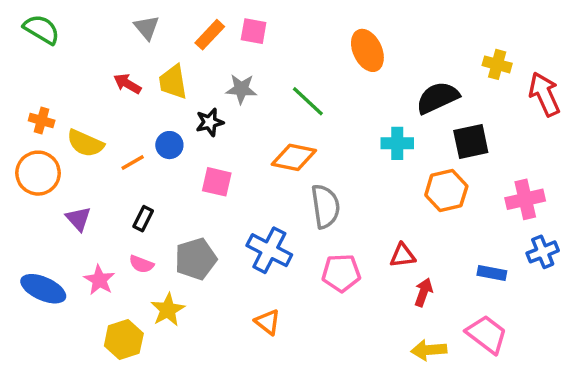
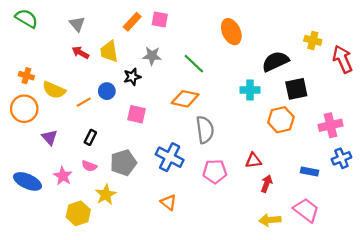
gray triangle: (147, 28) -> (77, 24), moved

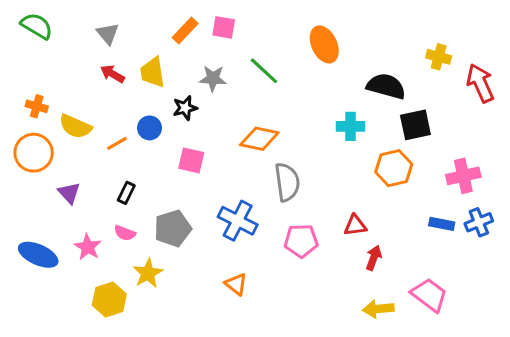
black semicircle: (275, 61) -> (386, 86), turned 40
green line: (194, 64) -> (264, 71), moved
blue rectangle: (310, 172) -> (442, 224), moved

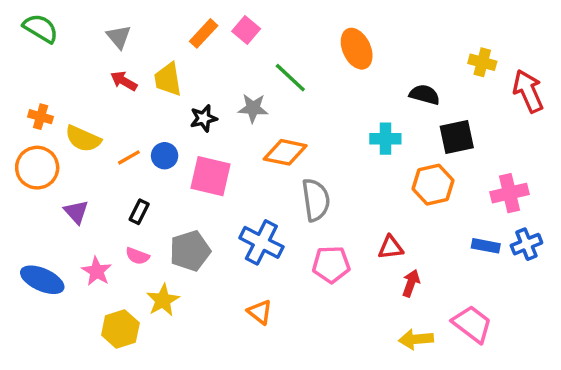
pink square: (224, 27) -> (246, 30), turned 30
gray star: (213, 78) -> (253, 108), moved
black semicircle: (386, 86) -> (425, 95), size x0.7
blue circle: (150, 128) -> (165, 156), moved
pink square: (191, 160) -> (210, 176), size x1.4

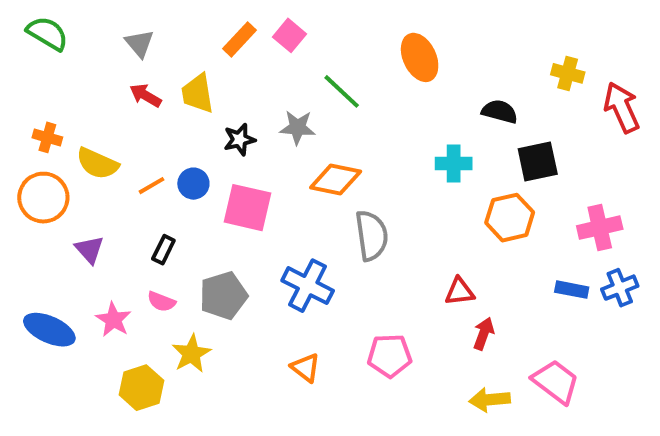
pink pentagon: (331, 264) -> (390, 356), moved

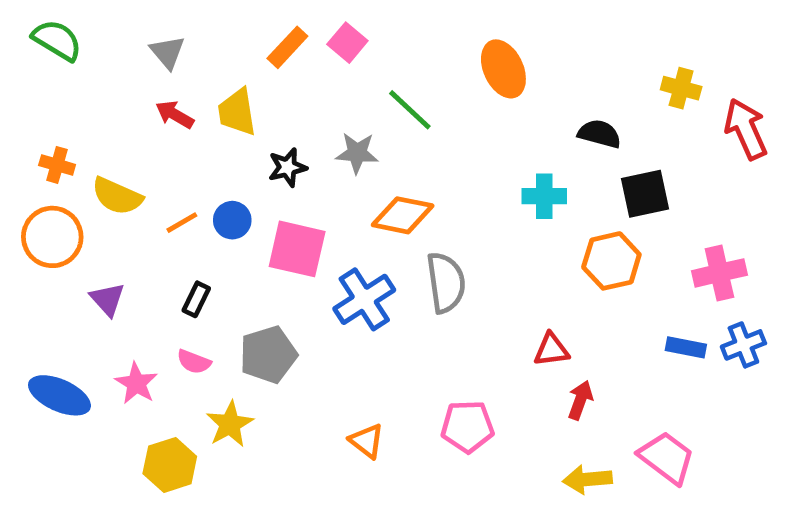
blue cross: (308, 286) -> (364, 299), moved, turned 30

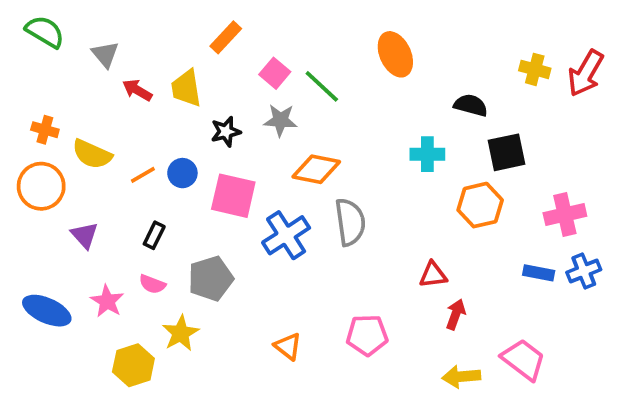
pink square: (347, 43) -> (275, 73), moved
gray triangle: (167, 52) -> (105, 54), moved
red arrow: (746, 129) -> (586, 73), moved, turned -126

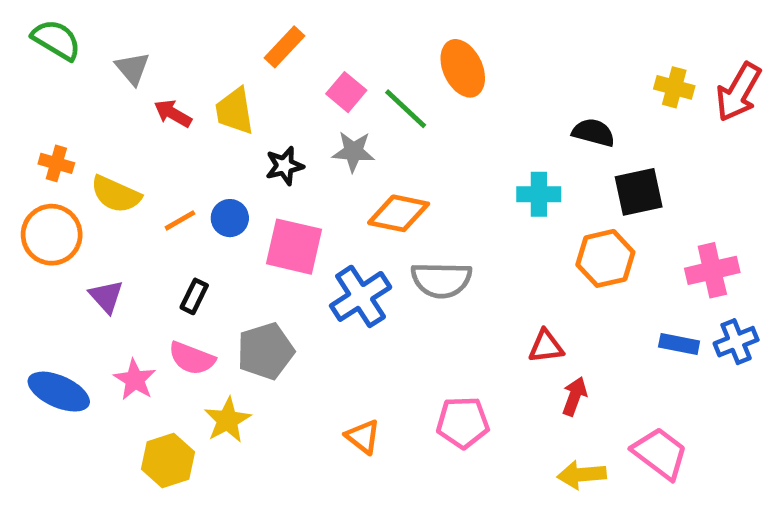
orange ellipse: (395, 54) -> (463, 68), moved
gray semicircle: (350, 222) -> (441, 280), turned 99
pink semicircle: (152, 284) -> (192, 358), size x1.4

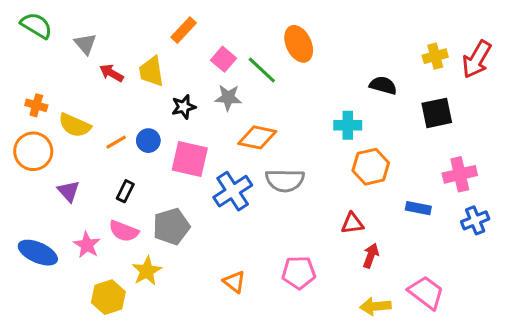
yellow cross: (674, 87) -> (435, 56), turned -30
black square: (639, 192) -> (437, 113), moved
orange hexagon: (605, 258) -> (371, 167), moved
blue rectangle: (679, 344) -> (418, 208), moved

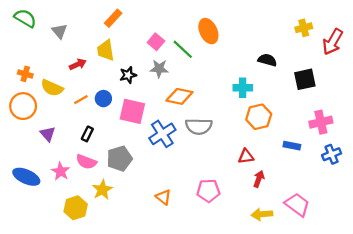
orange rectangle: (184, 30) -> (113, 18), moved
yellow cross: (435, 56) -> (304, 28), moved
red arrow: (111, 73) -> (78, 64), moved, turned 126

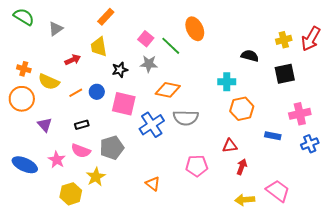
yellow cross: (304, 28) -> (284, 40), moved
gray triangle: (60, 31) -> (56, 29), turned 35
black rectangle: (87, 134) -> (82, 125), turned 48
pink pentagon: (208, 191) -> (197, 166), moved

